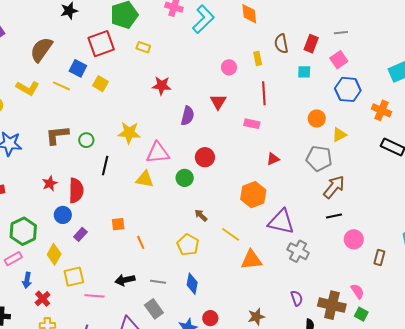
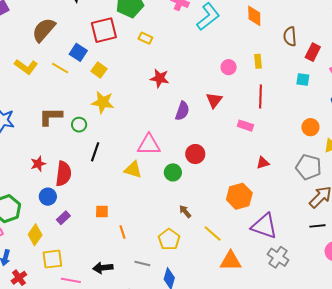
brown semicircle: (281, 44) -> (290, 36), moved
yellow star: (129, 133) -> (103, 102), moved
gray line: (158, 282) -> (142, 263), moved

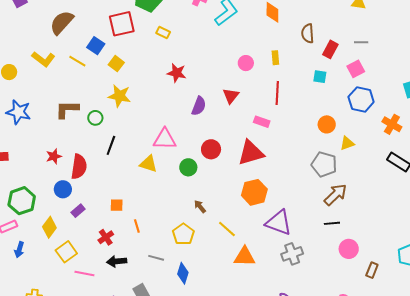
red triangle: (263, 163) -> (251, 153), moved, size x2.0
gray cross: (278, 257) -> (292, 254), turned 35
yellow square: (52, 259) -> (66, 252), turned -30
red cross: (19, 278) -> (106, 237), moved

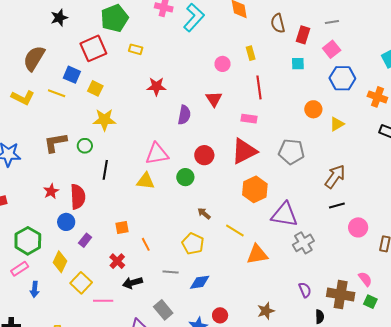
gray pentagon: (324, 164) -> (291, 152), moved
blue diamond: (183, 273) -> (200, 282), turned 75

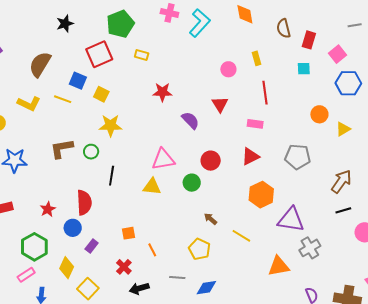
gray line: (332, 22) -> (355, 25), moved
purple semicircle: (184, 115) -> (190, 120), turned -54
red triangle: (244, 151) -> (250, 156), size x0.7
red star: (51, 191) -> (48, 209), moved
orange triangle: (257, 254) -> (279, 266), moved

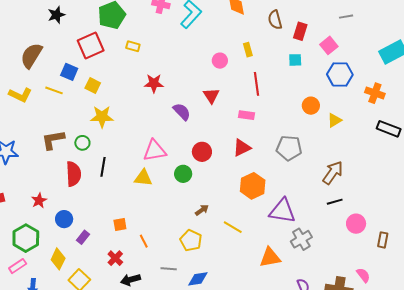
red semicircle: (84, 203) -> (74, 174), moved
brown arrow: (210, 219) -> (202, 210), turned 104

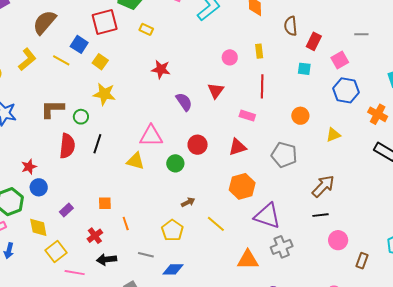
yellow L-shape: (20, 95) -> (27, 59), turned -75
orange circle: (311, 106) -> (300, 116), moved
blue circle: (64, 219) -> (39, 187), moved
yellow diamond: (58, 259) -> (38, 227), turned -45

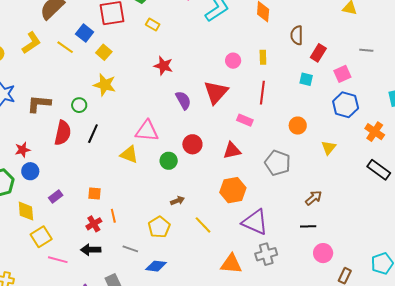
red triangle: (216, 91) -> (216, 92), size x1.5
brown L-shape: (52, 109) -> (39, 104), moved
yellow triangle: (333, 135) -> (329, 148), turned -35
brown arrow: (323, 186) -> (314, 198), size x0.7
red cross: (95, 236) -> (94, 224), moved

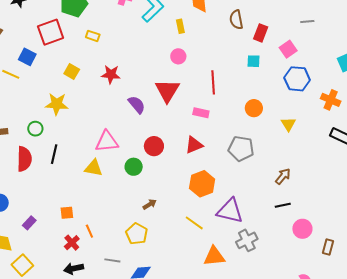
yellow square: (104, 52) -> (72, 72), moved
yellow rectangle: (263, 57) -> (180, 26), moved
yellow line: (203, 225) -> (194, 223), moved

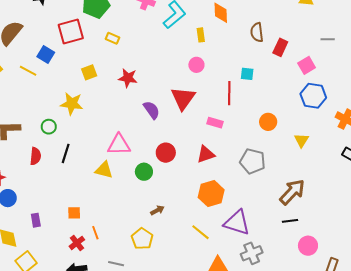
cyan square: (253, 61) -> (247, 74), moved
yellow square: (72, 72) -> (89, 72), turned 35
red semicircle: (24, 159) -> (36, 156), size x0.7
brown arrow: (283, 176) -> (292, 192), size x1.6
purple rectangle: (29, 223) -> (36, 220), turned -56

